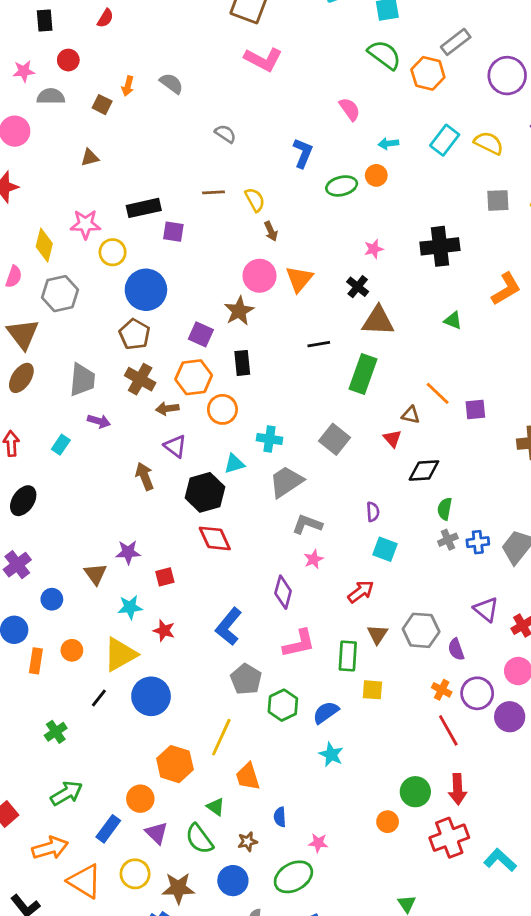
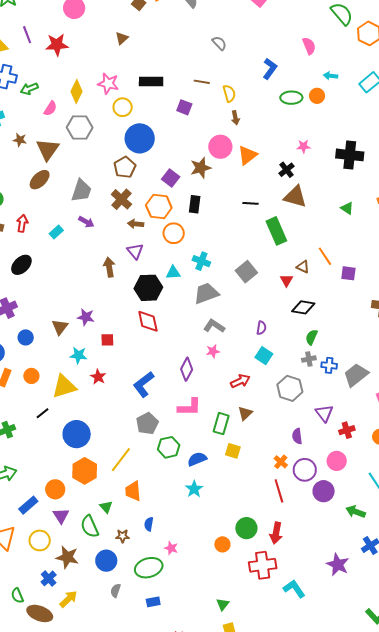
brown triangle: (90, 158) -> (122, 38), turned -40
purple square: (173, 232) -> (184, 107), moved
green rectangle: (363, 374) -> (276, 231), turned -56
gray hexagon: (421, 630) -> (290, 388), moved
blue circle: (151, 696) -> (77, 434), moved

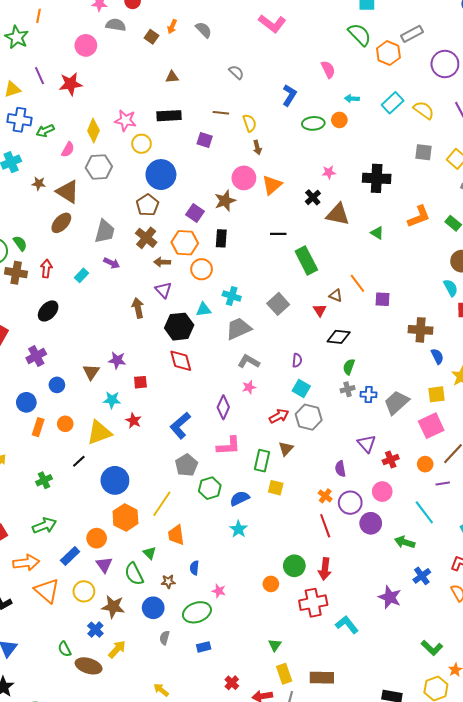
brown triangle: (122, 38) -> (172, 77), moved, turned 40
brown triangle: (48, 150) -> (68, 192), turned -30
brown triangle: (295, 197) -> (338, 214), moved
gray hexagon: (290, 388) -> (309, 417), moved

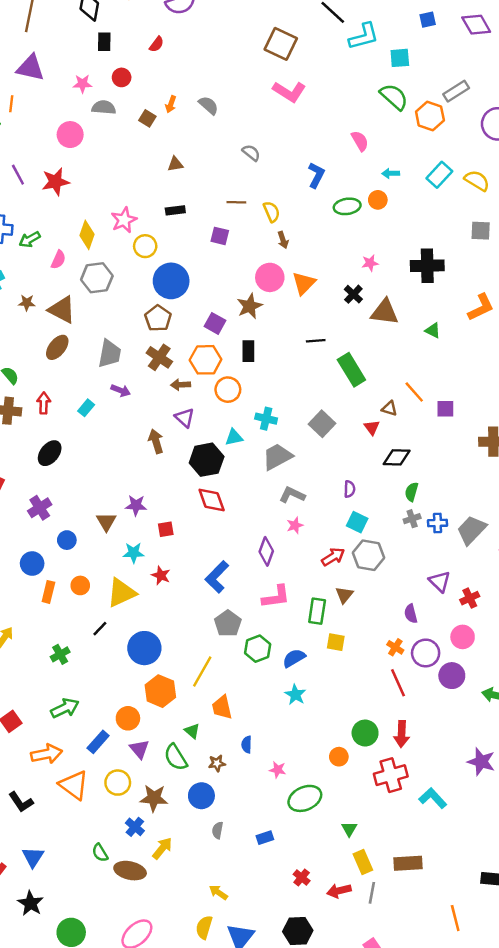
black rectangle: (169, 116) -> (175, 210), size x0.7
pink star: (125, 120) -> (124, 220), turned -30
green ellipse: (197, 612) -> (305, 798), moved

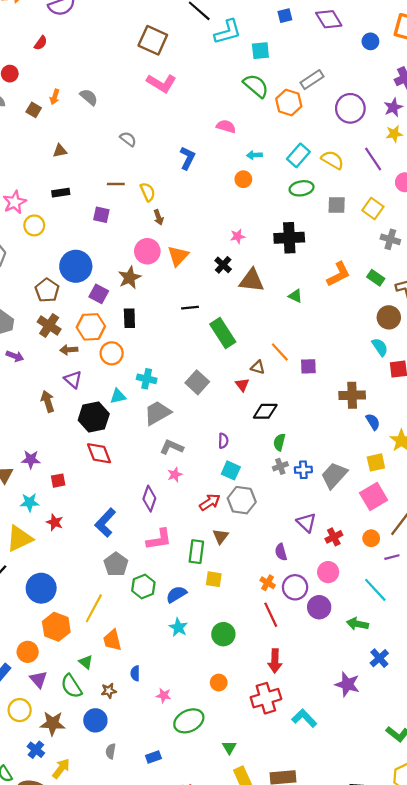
pink semicircle: (360, 141) -> (226, 126), turned -42
green ellipse: (347, 206) -> (302, 188), moved
blue circle: (171, 281) -> (76, 266), moved
green circle: (365, 733) -> (223, 634), moved

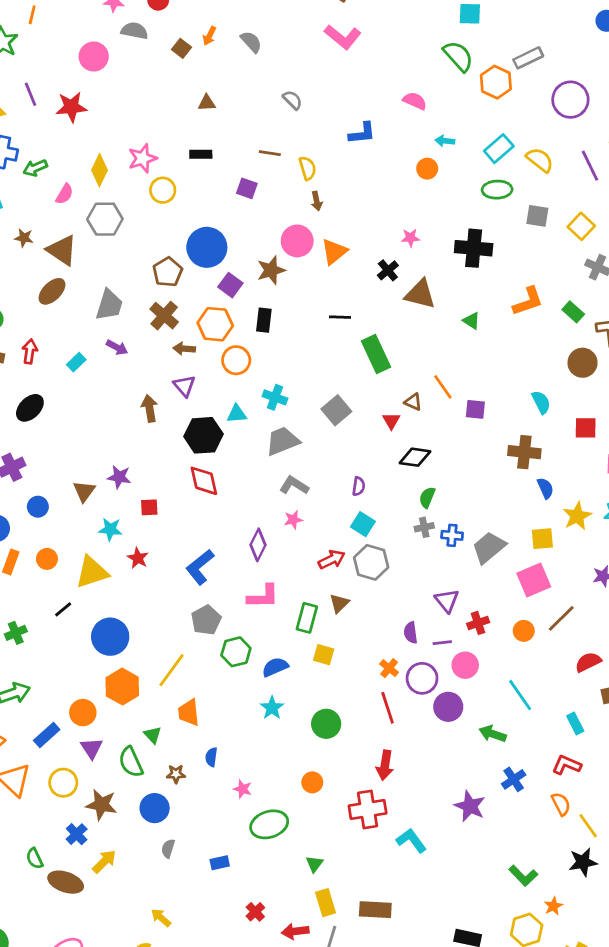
blue L-shape: (187, 158) -> (362, 133), turned 50
cyan semicircle: (380, 347) -> (541, 402), moved
purple line: (392, 557) -> (442, 643), moved

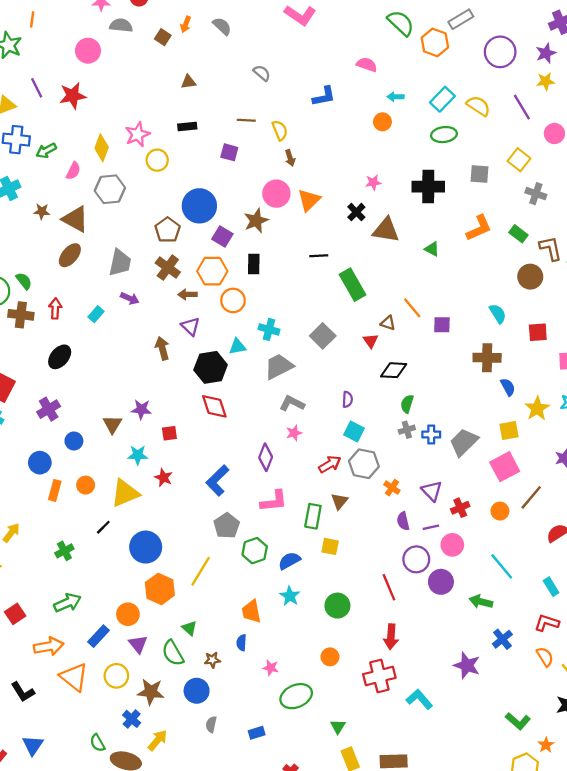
gray square: (537, 216) -> (479, 174), moved
orange cross: (389, 668) -> (392, 488), moved
orange trapezoid: (189, 713) -> (251, 612), moved

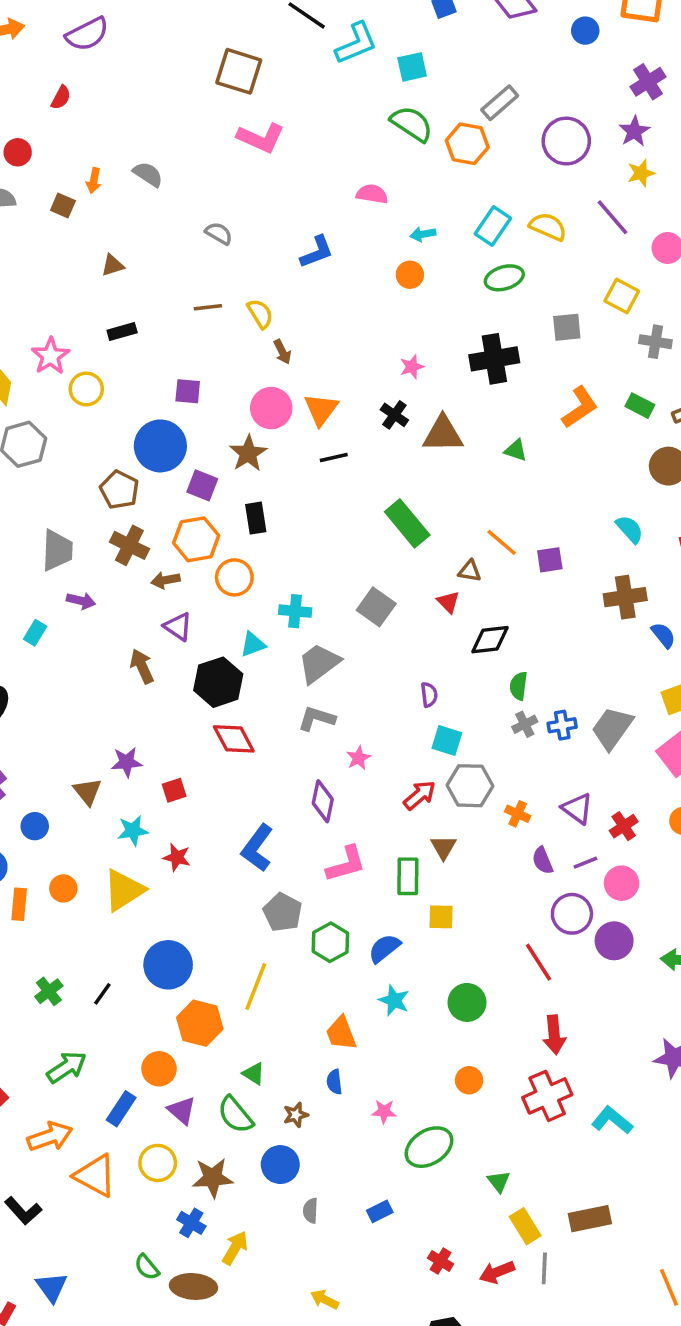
purple square: (229, 152) -> (188, 391), moved
black line: (319, 256) -> (334, 458), moved
gray L-shape: (292, 403) -> (317, 719), moved
black line: (103, 527) -> (102, 994), moved

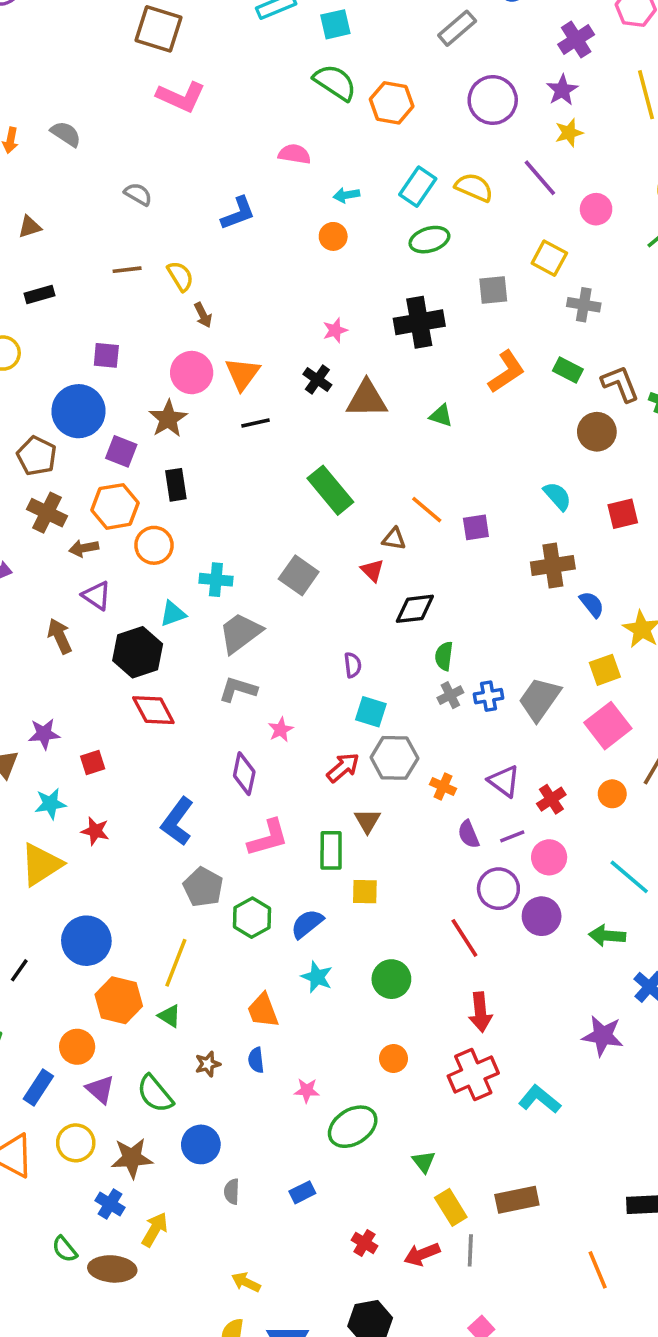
gray rectangle: (500, 103) -> (457, 28), moved
green triangle: (254, 1074) -> (169, 1016), moved
brown star: (296, 1115) -> (208, 1064), moved

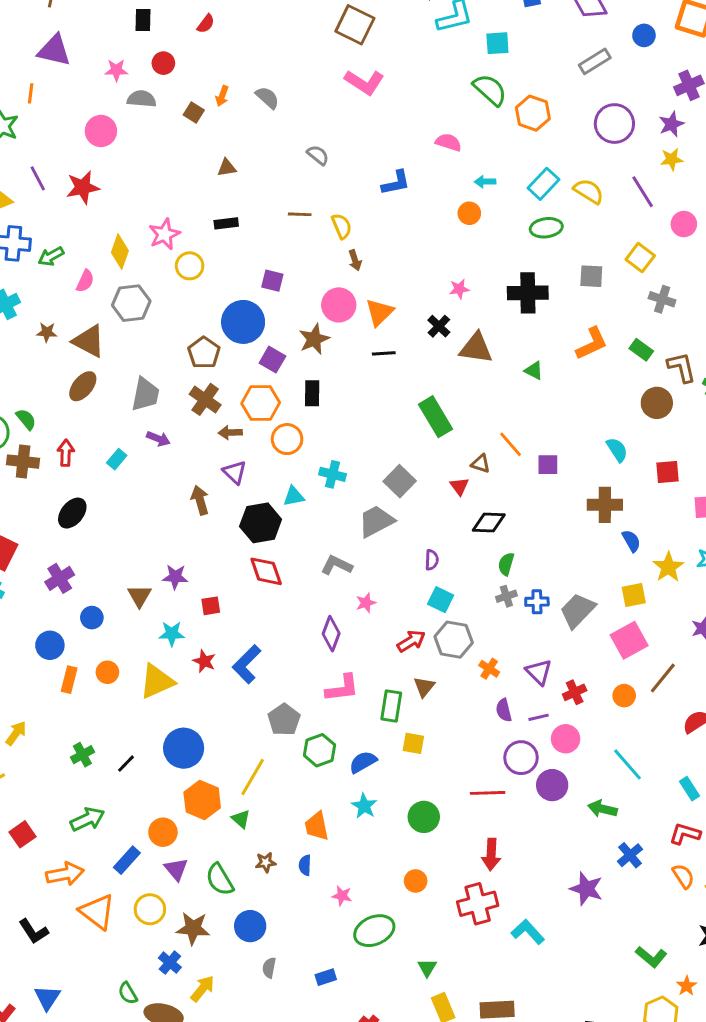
gray trapezoid: (240, 633) -> (376, 521), moved
blue L-shape: (177, 821) -> (247, 664), moved
red line: (464, 938) -> (488, 793), turned -68

